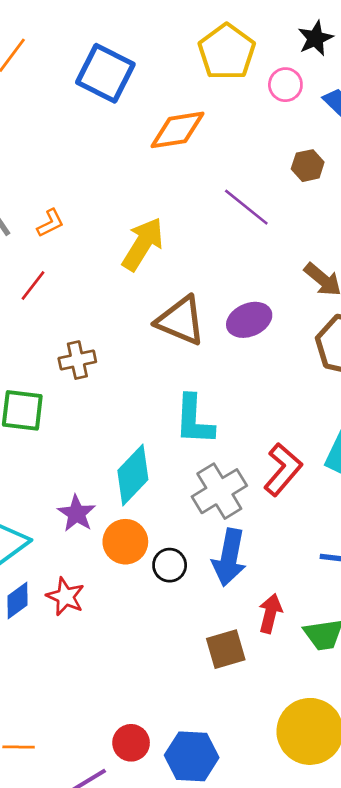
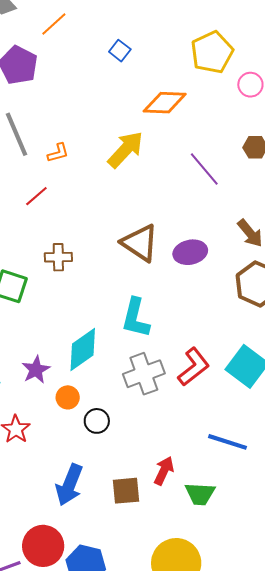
blue square: (105, 73) -> (120, 51), size x0.5
yellow arrow: (143, 244) -> (126, 149), moved
orange circle: (125, 542) -> (68, 397), size x0.7
blue arrow: (229, 557) -> (69, 485), moved
red circle: (131, 743) -> (43, 546), size x1.5

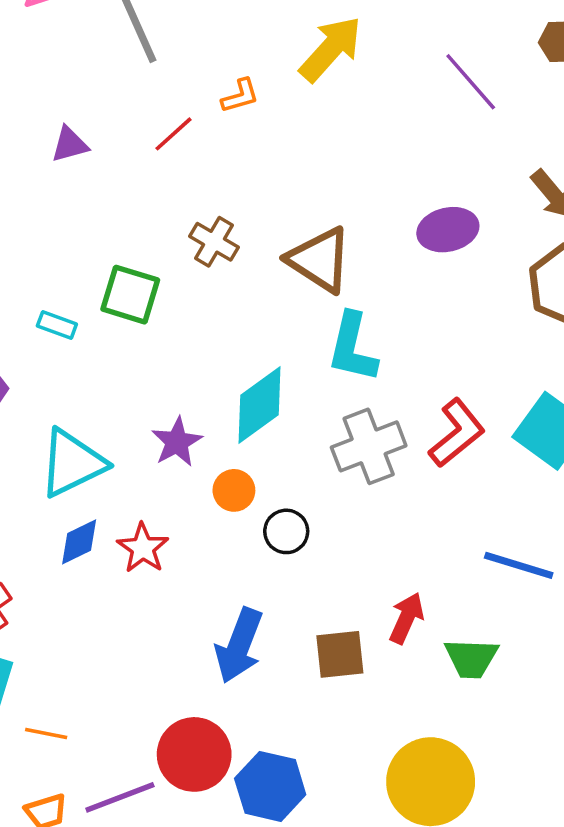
orange L-shape: (58, 153) -> (240, 96), moved
brown triangle: (140, 243) -> (319, 260), moved
brown cross: (58, 257) -> (214, 242), turned 32

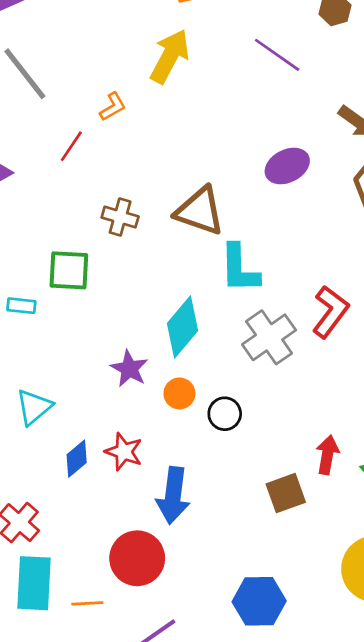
cyan triangle: (72, 463) -> (34, 407), moved, size x0.7
blue arrow: (239, 646) -> (173, 495), moved
red circle: (194, 754) -> (137, 558), moved

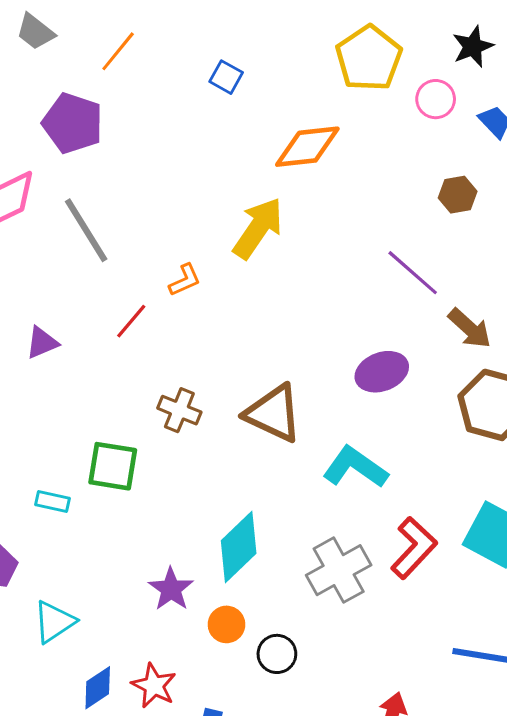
purple line: (277, 55) -> (413, 273), moved
cyan L-shape: (239, 269) -> (355, 467), moved, turned 120

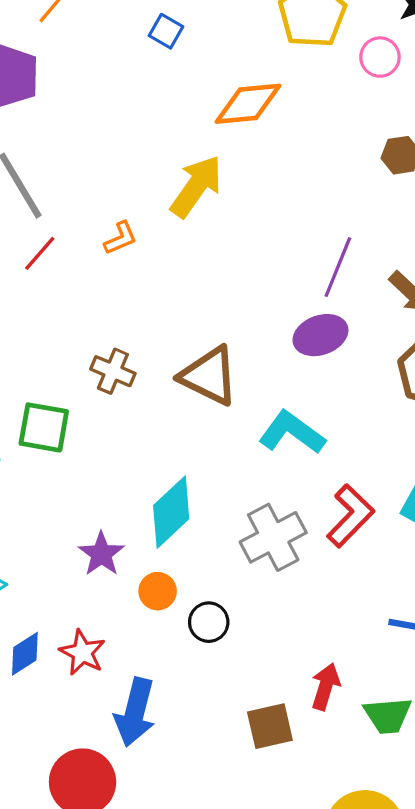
purple line: (413, 273) -> (338, 267), moved, turned 70
red line: (131, 321) -> (40, 253), moved

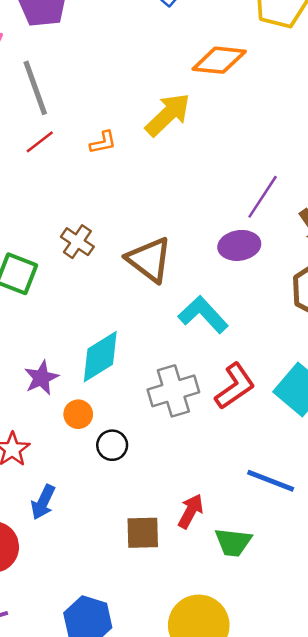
blue arrow: (135, 712) -> (43, 502), size x0.7

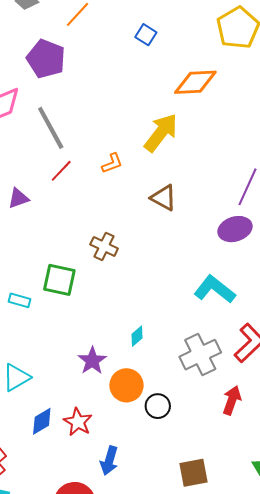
brown triangle: (149, 260) -> (164, 198), moved, size x0.7
cyan diamond: (100, 357) -> (137, 336), size x0.5
orange circle: (78, 414) -> (127, 385), size x1.4
red arrow: (191, 511) -> (232, 400), moved

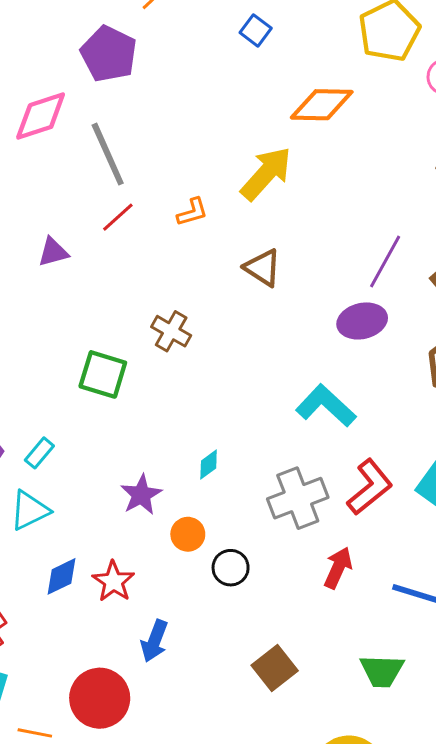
cyan rectangle: (19, 300) -> (39, 453), moved, turned -70
orange circle: (127, 385) -> (188, 534), size x0.7
brown square: (193, 473) -> (275, 668), turned -32

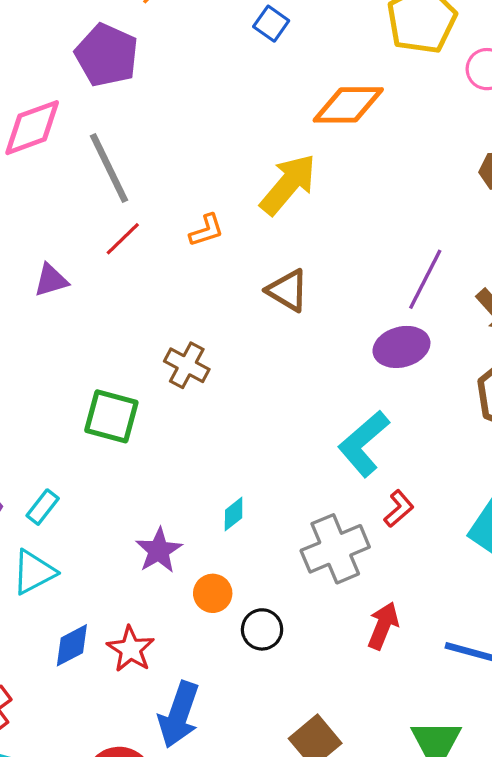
cyan L-shape: (326, 406) -> (364, 444), turned -82
red L-shape: (370, 487) -> (399, 509), moved, size x0.6
blue arrow: (154, 641) -> (179, 715), size x1.4

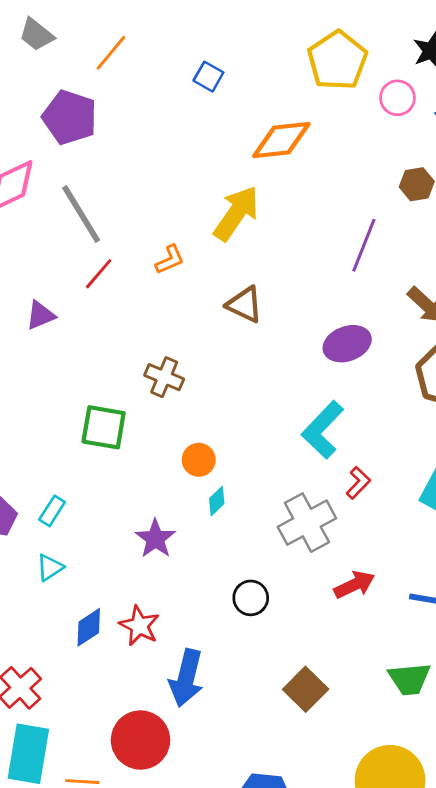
purple line: (425, 279) -> (364, 245), moved
cyan triangle: (34, 572) -> (50, 567), size x0.7
orange circle: (213, 593) -> (199, 460), moved
red arrow: (383, 626) -> (354, 585), turned 48

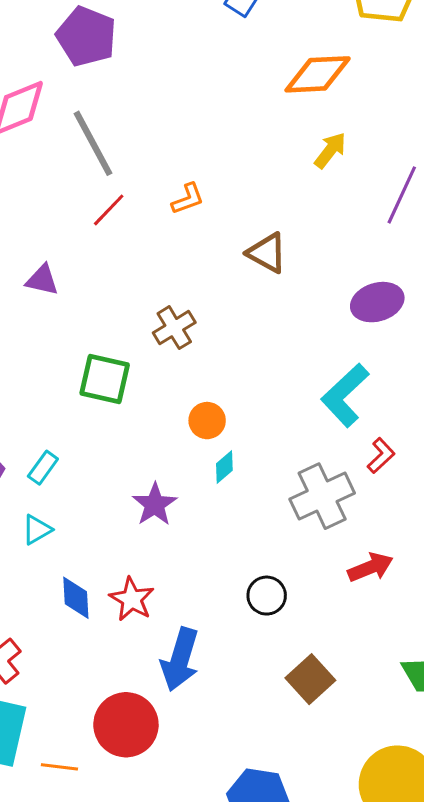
yellow arrow: (236, 213) -> (330, 150), moved, size x0.6
purple triangle: (40, 315) -> (42, 280), moved, turned 32
brown cross: (164, 377) -> (174, 328), turned 33
black circle: (251, 598) -> (267, 596), moved
blue diamond: (89, 627) -> (76, 598), turned -63

